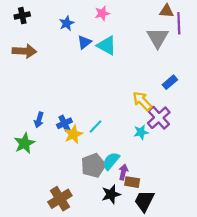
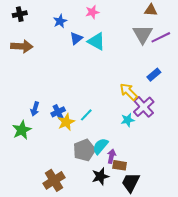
purple line: (179, 23) -> (161, 37), moved, turned 66

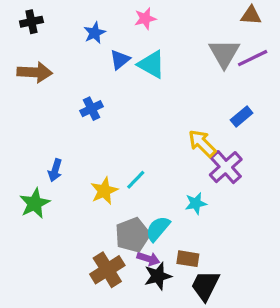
brown triangle: (151, 10) -> (251, 15), moved
blue cross: (58, 112) -> (91, 109), moved
cyan star: (128, 120) -> (196, 203), moved
purple arrow: (111, 156) -> (148, 259), moved, turned 96
brown cross: (54, 180) -> (107, 270), moved

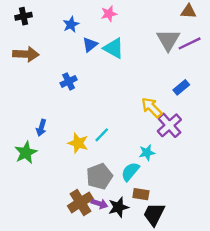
yellow star: (104, 191) -> (78, 143), turned -30
cyan semicircle: (158, 229) -> (130, 172), moved
purple arrow: (148, 259) -> (99, 204), moved

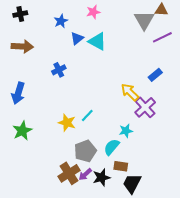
gray triangle: (168, 40) -> (144, 20), moved
blue arrow: (41, 128) -> (18, 93), moved, size x1.5
purple arrow: (99, 204) -> (85, 174), turned 120

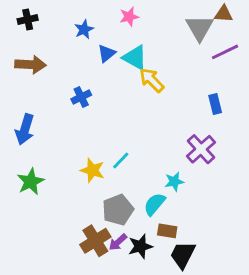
blue rectangle: (155, 75) -> (215, 104), turned -64
yellow arrow: (130, 92) -> (152, 80), moved

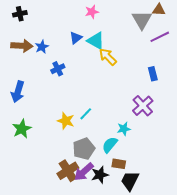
blue star: (84, 29) -> (42, 47), moved
purple arrow: (118, 242) -> (84, 172), size x1.5

